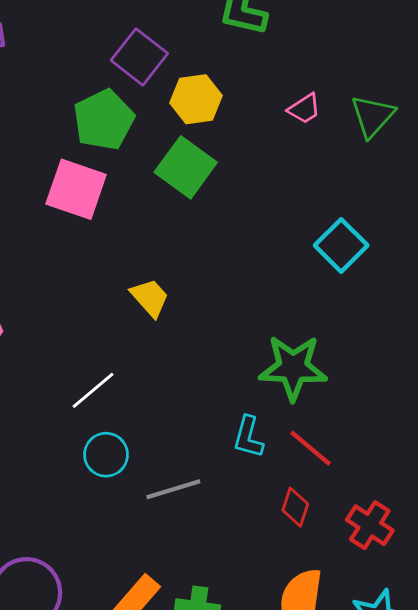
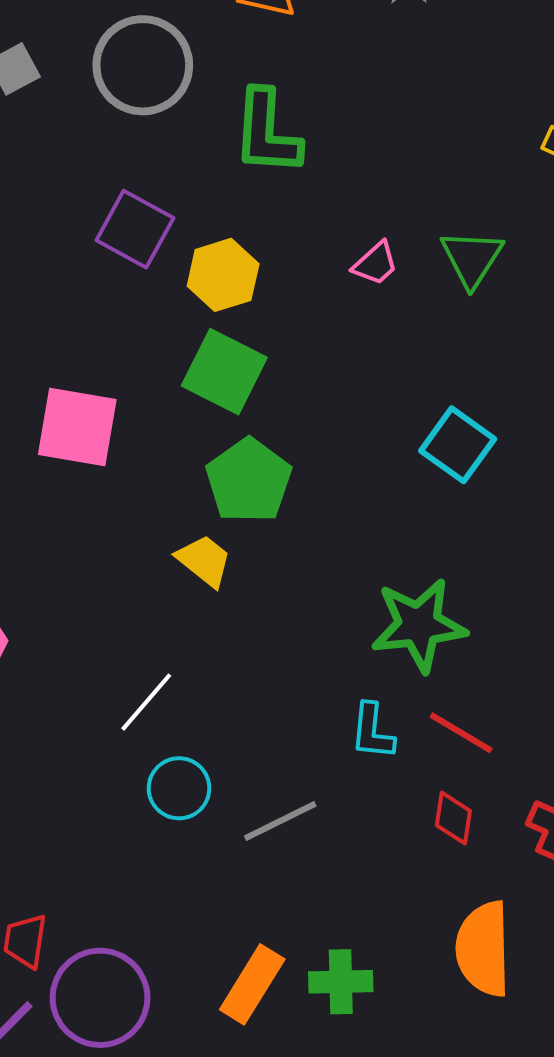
green pentagon: (104, 120) -> (249, 481), moved

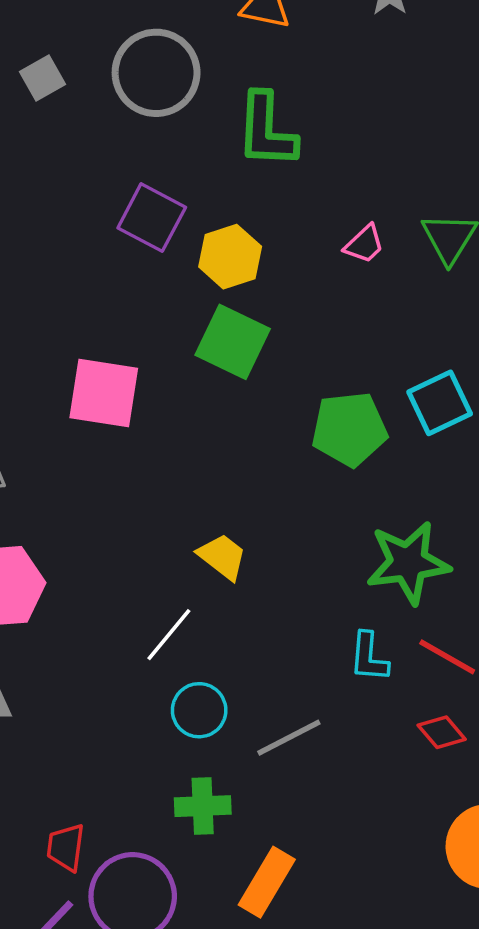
cyan square: (458, 445) -> (440, 403), turned 30
green pentagon: (249, 481) -> (349, 429), moved, turned 30
yellow trapezoid: (204, 561) -> (222, 557), moved
red diamond: (453, 818) -> (442, 732), turned -48
green cross: (341, 982) -> (203, 806), moved

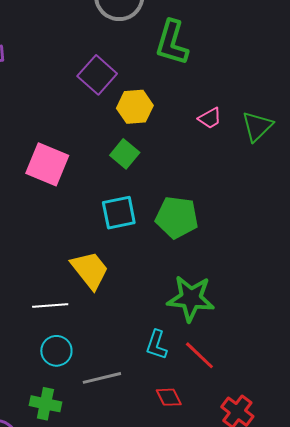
green square: (233, 342) -> (125, 154), size x0.7
cyan square: (440, 403) -> (119, 213), moved
yellow trapezoid: (222, 557) -> (90, 270), size x1.4
white line: (169, 635) -> (50, 305), turned 32
red diamond: (442, 732) -> (169, 397), moved

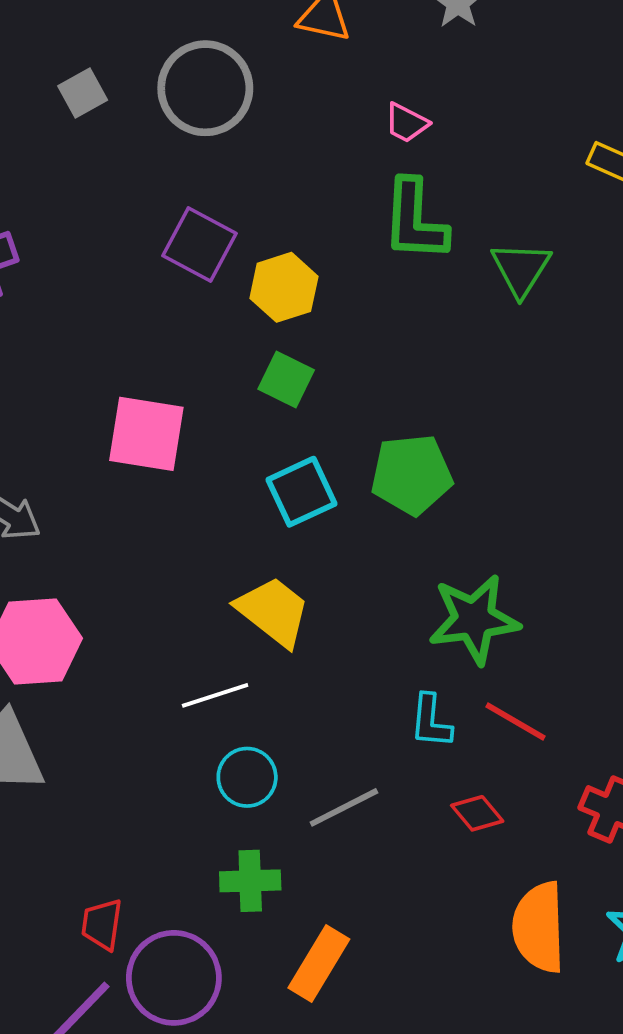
green L-shape: (172, 43) -> (415, 220), moved
pink trapezoid: (210, 118) -> (406, 123), moved, turned 70

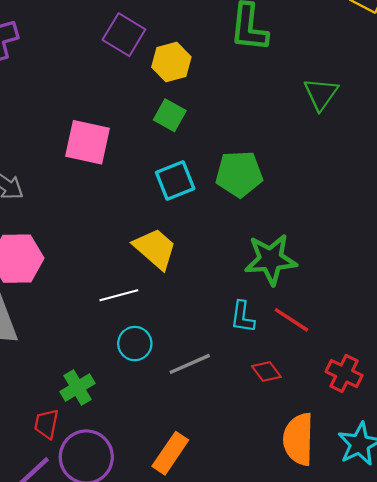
green triangle: (521, 269) -> (321, 94), moved
green cross: (250, 881) -> (77, 387), moved, turned -32

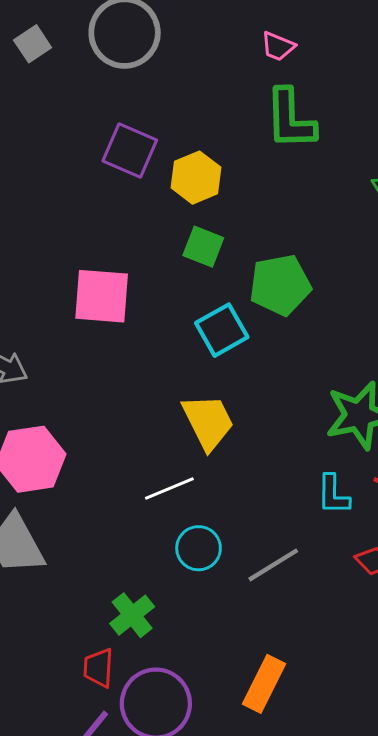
green pentagon: (239, 174) -> (280, 285), moved
yellow trapezoid: (155, 249) -> (208, 422), turned 30

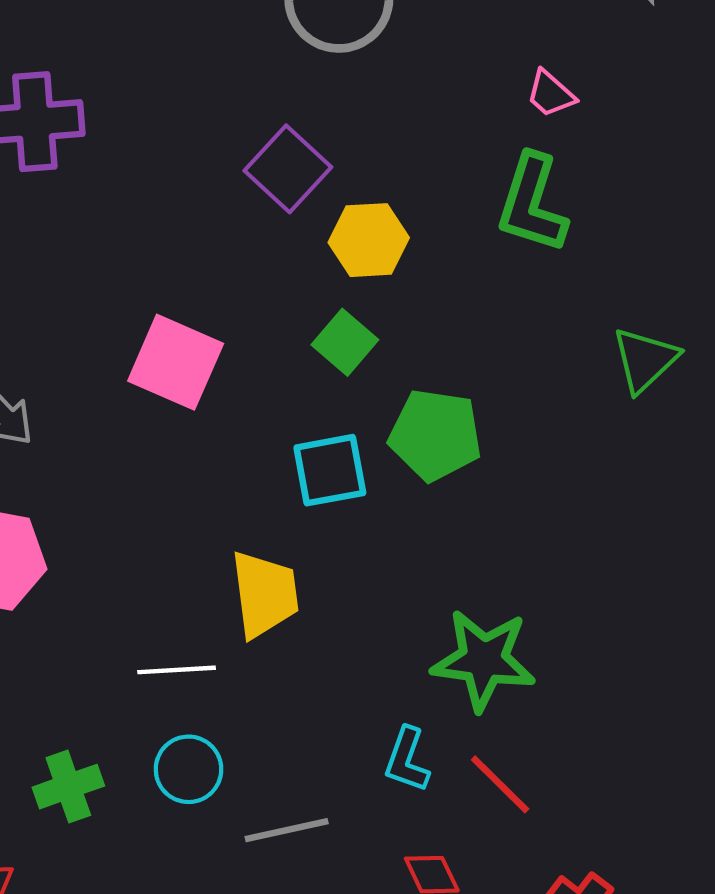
green cross: (132, 615) -> (68, 787), moved

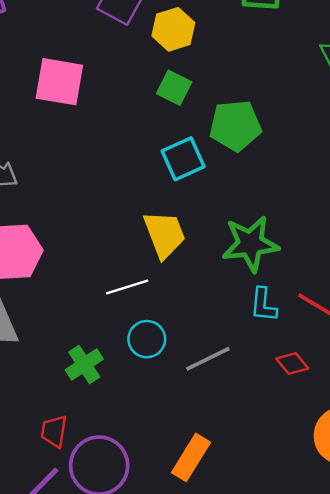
pink square: (176, 362) -> (59, 82), moved
green star: (484, 660) -> (250, 244), moved

